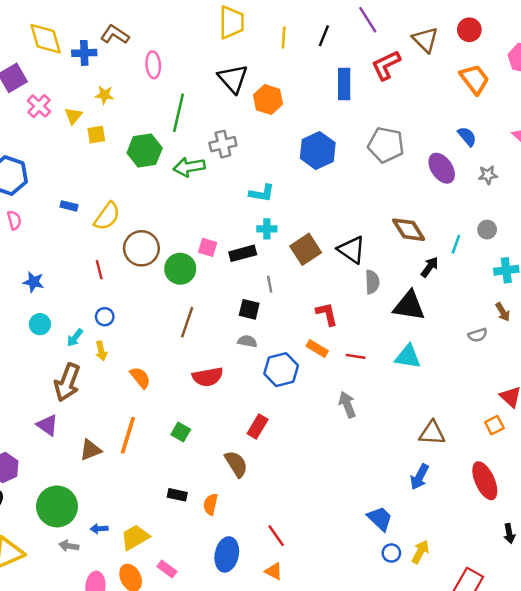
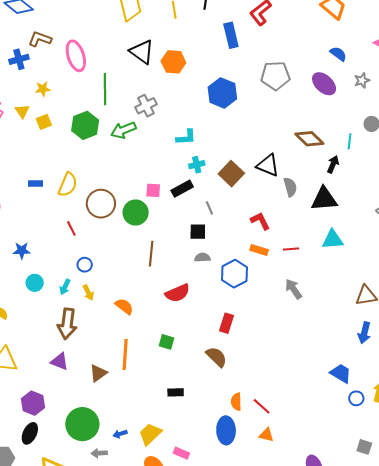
pink ellipse: (153, 65) -> (76, 56), size x1.4
orange semicircle: (211, 504) -> (236, 402), moved

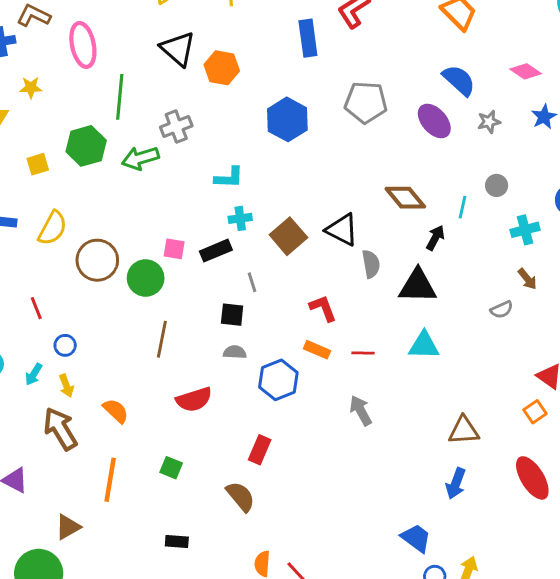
blue semicircle: (338, 54) -> (459, 80), size x1.4
yellow square: (44, 122) -> (38, 164), moved
red line: (71, 228) -> (36, 308), moved
brown arrow: (67, 324) -> (60, 429), moved, turned 136
brown triangle: (98, 373) -> (68, 527), moved

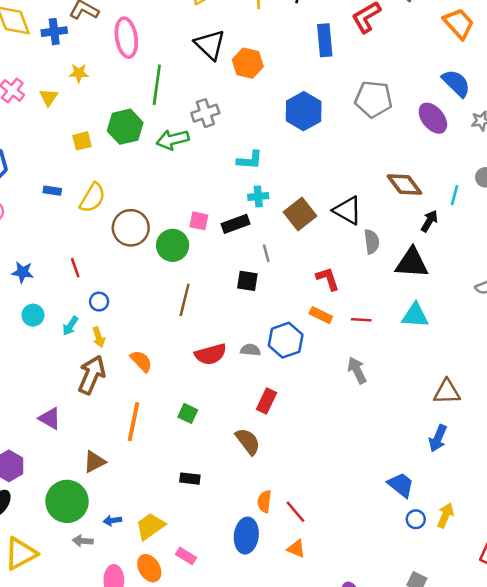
gray semicircle: (235, 352) -> (250, 350), moved
brown arrow: (60, 429) -> (92, 375), turned 51

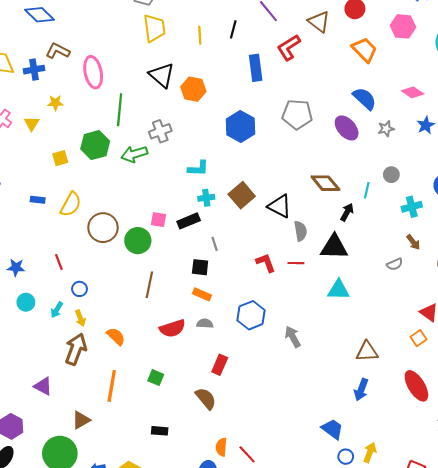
brown square: (300, 214) -> (242, 195), moved
orange rectangle: (321, 315) -> (202, 294), moved
red line: (361, 320) -> (296, 263), moved
blue hexagon: (286, 340) -> (251, 315), moved

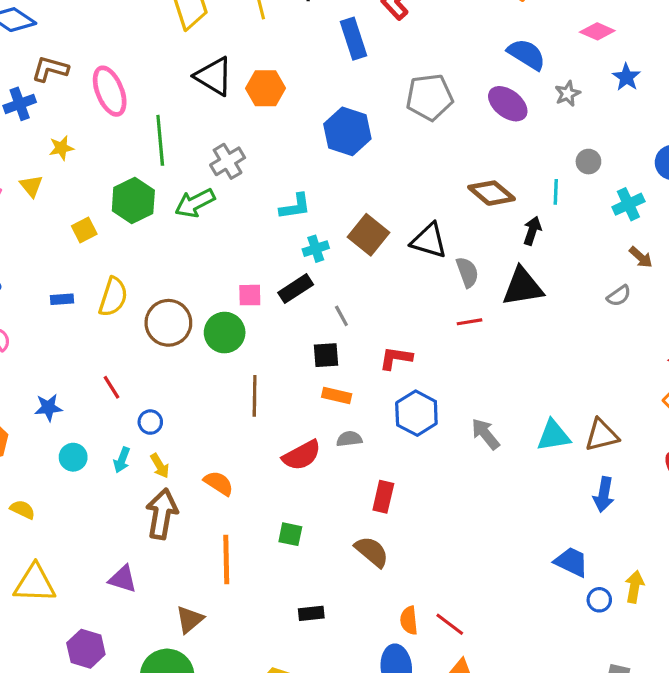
red L-shape: (266, 263) -> (396, 358), moved, turned -50
cyan triangle: (338, 290) -> (553, 436), moved

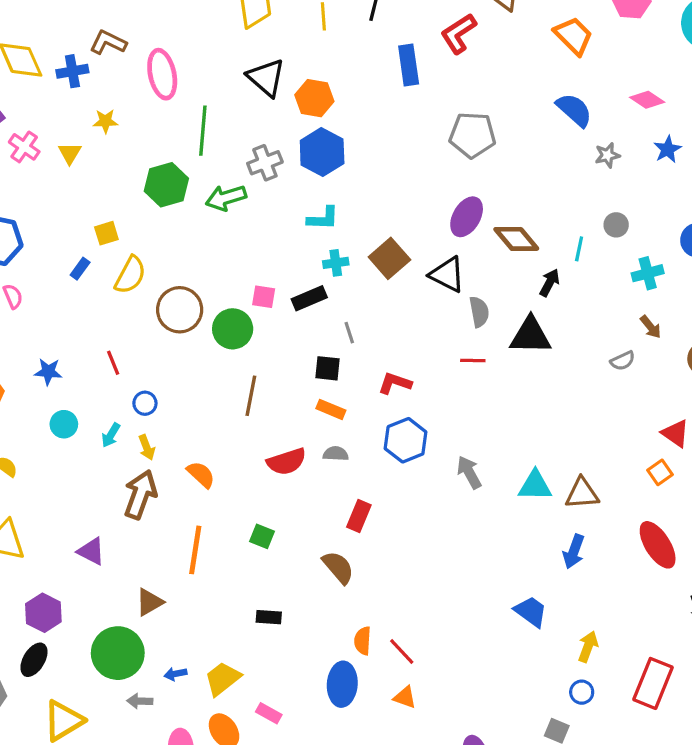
purple ellipse: (508, 104) -> (467, 217), moved, turned 72
blue hexagon: (347, 131) -> (322, 152), moved
yellow square: (84, 230) -> (106, 233), moved
blue rectangle: (62, 299) -> (80, 269), turned -60
blue circle: (599, 600) -> (582, 692), moved

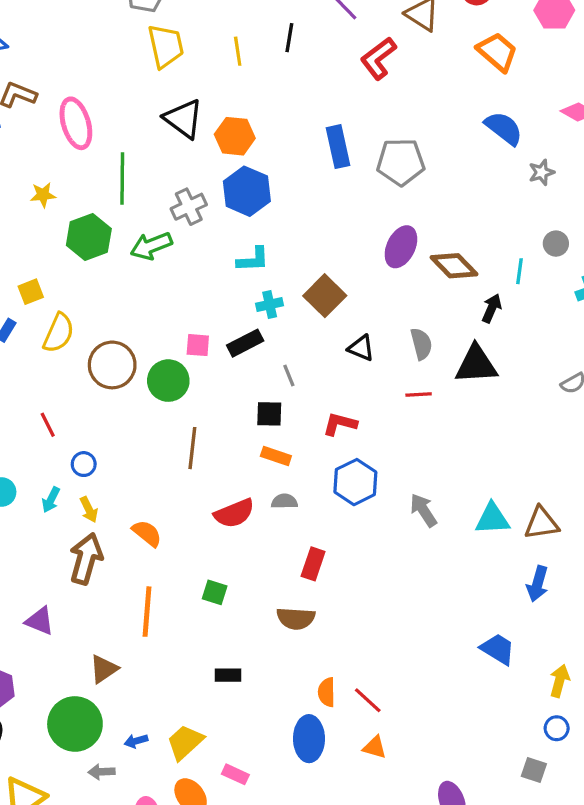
blue rectangle: (409, 65) -> (338, 147), moved
yellow star: (105, 121) -> (43, 195), moved
black triangle: (447, 274) -> (361, 348), moved, size x0.7
brown semicircle: (338, 567) -> (296, 618), turned 138

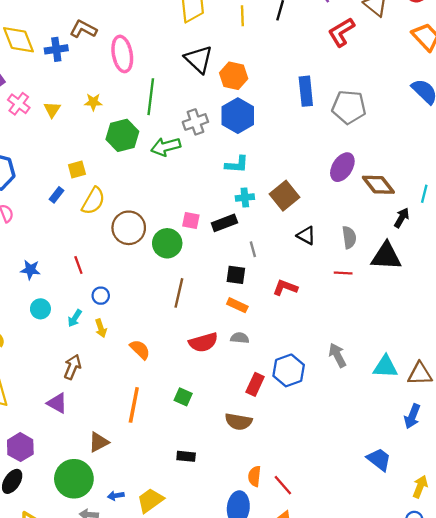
blue hexagon: (355, 482) -> (289, 370), moved
brown arrow: (86, 559) -> (72, 367), moved, size x0.7

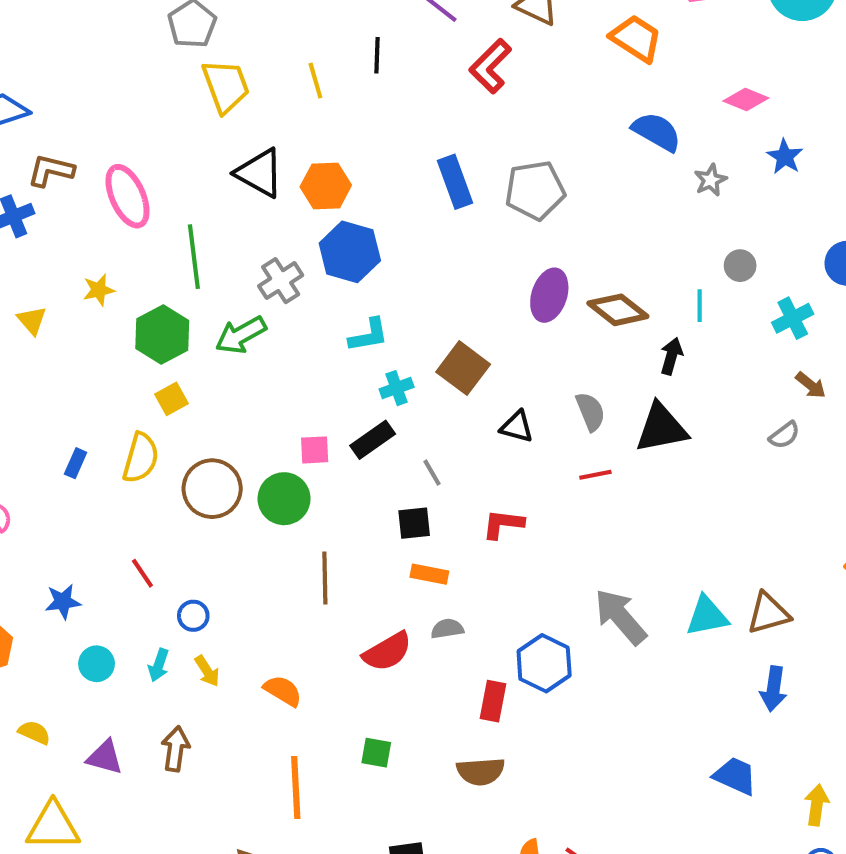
yellow square: (77, 169) -> (172, 399), moved
gray arrow: (337, 355) -> (620, 617), size x1.4
purple triangle: (57, 403) -> (105, 757), moved

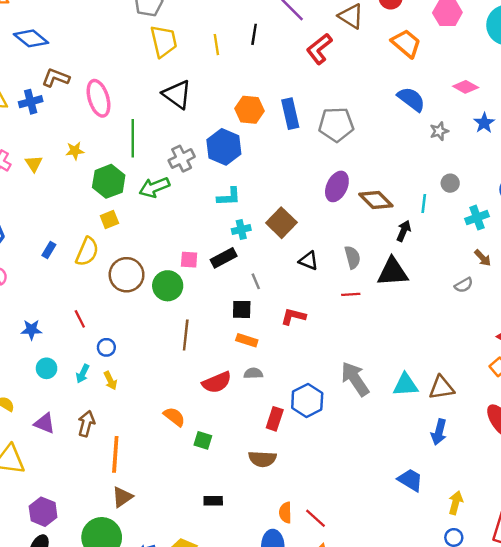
orange hexagon: (326, 186) -> (249, 110), moved
orange semicircle: (283, 691) -> (174, 417), moved
orange line: (296, 787) -> (115, 454), moved

